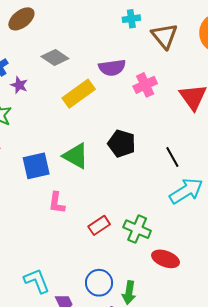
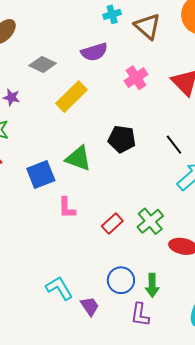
purple semicircle: (112, 68) -> (94, 52), moved
green cross: (137, 229) -> (150, 221), turned 36

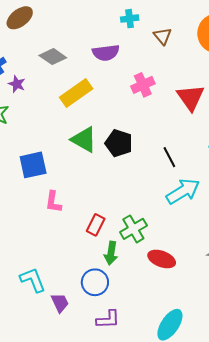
brown triangle: (147, 26) -> (163, 36), size x0.7
green triangle: (78, 158) -> (84, 140), moved
red rectangle: (112, 223) -> (96, 225), turned -30
green arrow: (152, 285) -> (111, 253), moved
purple L-shape: (140, 315) -> (108, 319), turned -110

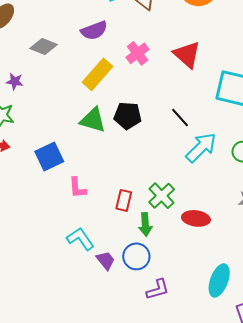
yellow rectangle: (76, 93) -> (97, 74), moved
cyan L-shape: (33, 280) -> (80, 239), moved
purple trapezoid: (60, 303) -> (106, 260), moved

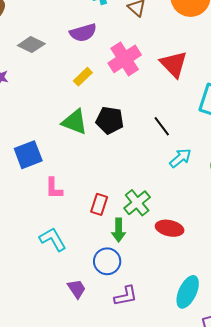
pink cross: (138, 53) -> (125, 59), size x1.4
yellow rectangle: (97, 74) -> (83, 77), size x0.6
cyan arrow: (201, 148) -> (180, 158), size x0.7
purple trapezoid: (106, 260) -> (77, 289), moved

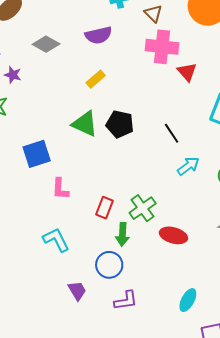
pink cross: (125, 59) -> (162, 47), moved, turned 36
red triangle: (174, 64) -> (187, 72), size x0.7
cyan ellipse: (188, 292) -> (188, 300), size x0.7

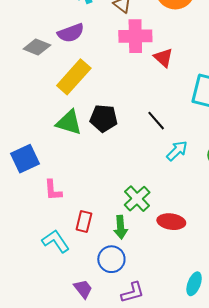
gray diamond: (46, 44) -> (37, 47), moved
yellow rectangle: (96, 79) -> (74, 77), size x1.8
red rectangle: (105, 208) -> (84, 222), moved

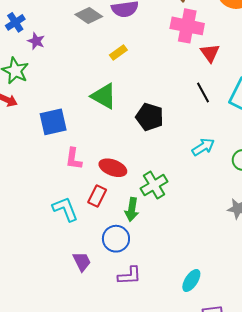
yellow rectangle: (74, 77) -> (118, 53), size x0.5
black pentagon: (104, 118) -> (150, 117), moved
black line: (156, 121) -> (203, 92), moved
red ellipse: (171, 222) -> (113, 168), moved

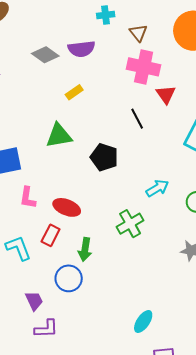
black line: (203, 92) -> (137, 119), moved
green triangle: (104, 96) -> (59, 136), turned -40
green cross: (154, 185) -> (130, 224), moved
purple L-shape: (129, 276) -> (46, 329), moved

